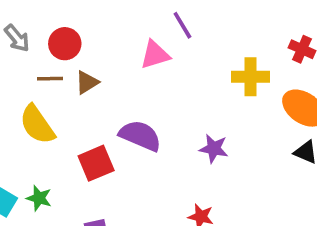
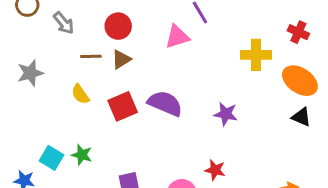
red circle: (65, 44) -> (118, 26), moved
yellow semicircle: (37, 125) -> (80, 94), size x0.6
red square: (96, 163) -> (123, 106), moved

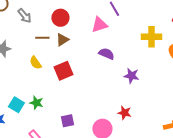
purple semicircle: (165, 103) -> (106, 54), moved, size x0.7

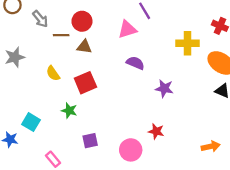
brown line: (42, 38) -> (61, 35), moved
brown triangle: (62, 40) -> (84, 47), turned 40
green star: (36, 103) -> (69, 111), moved

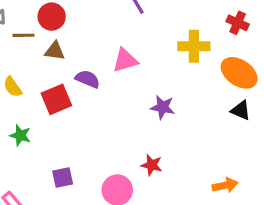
pink triangle: (127, 29) -> (125, 60), moved
purple semicircle: (135, 63) -> (88, 79), moved
green star: (69, 111) -> (20, 135), moved

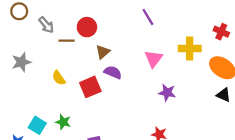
brown triangle: (55, 51) -> (103, 52), moved, turned -49
pink triangle: (125, 60) -> (154, 59), moved, turned -36
green star: (20, 135) -> (63, 122), moved

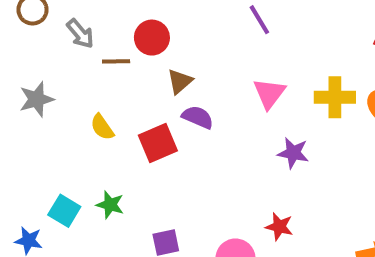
yellow cross: (190, 49) -> (335, 97), moved

